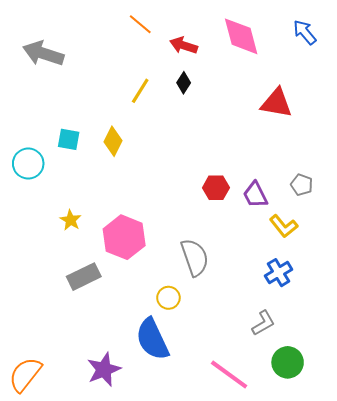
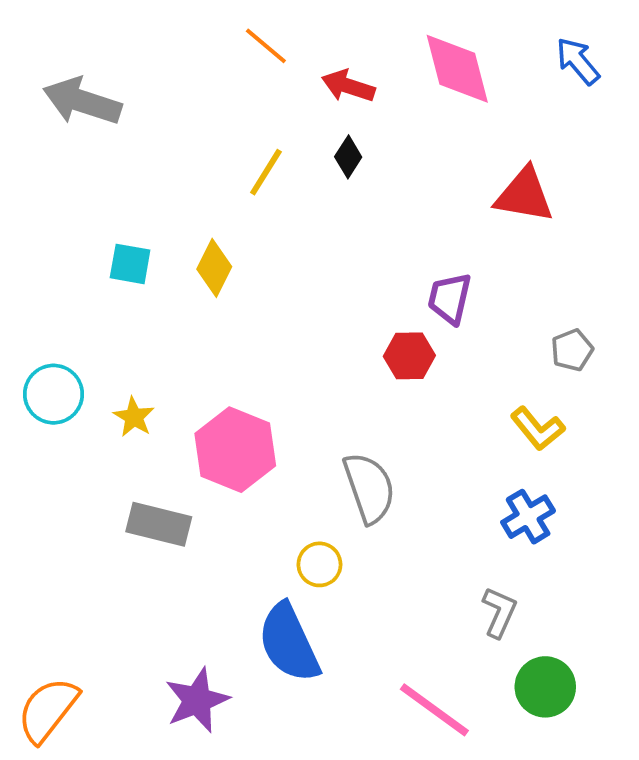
cyan circle: (28, 164) -> (53, 394), moved
gray pentagon: (302, 185) -> (572, 350), turned 30
purple trapezoid: (255, 195) -> (450, 298), moved, turned 40
gray rectangle: (84, 277) -> (159, 524), turned 40
gray L-shape: (263, 323) -> (499, 612), turned -36

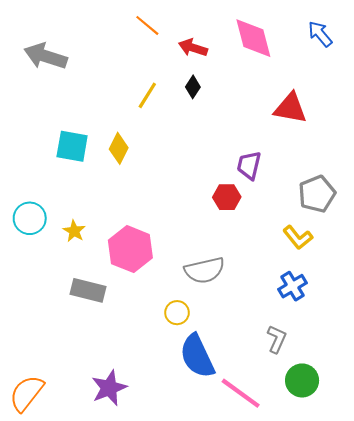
cyan square: (130, 264) -> (72, 146), size x1.4
gray pentagon: (572, 350) -> (317, 194), size x1.6
gray semicircle: (369, 488) -> (205, 270), turned 96
blue semicircle: (289, 643) -> (197, 356), moved

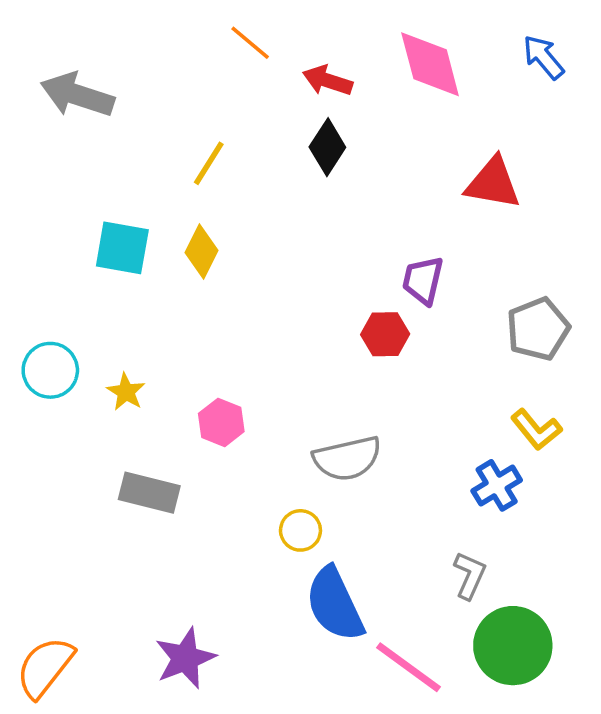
black diamond: (193, 87) -> (327, 147), size x1.4
yellow line: (147, 95) -> (209, 163), moved
yellow L-shape: (298, 237) -> (536, 430), moved
pink hexagon: (130, 249) -> (221, 422), size x0.6
green circle: (302, 380) -> (513, 646), size x1.4

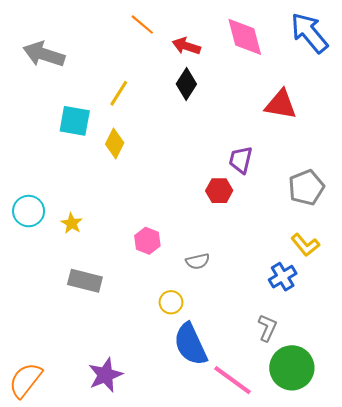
blue arrow: (543, 57) -> (309, 33), size x1.6
cyan square: (122, 248) -> (75, 121), moved
pink hexagon: (221, 422) -> (147, 241), moved
gray semicircle: (347, 458) -> (198, 261), size x0.6

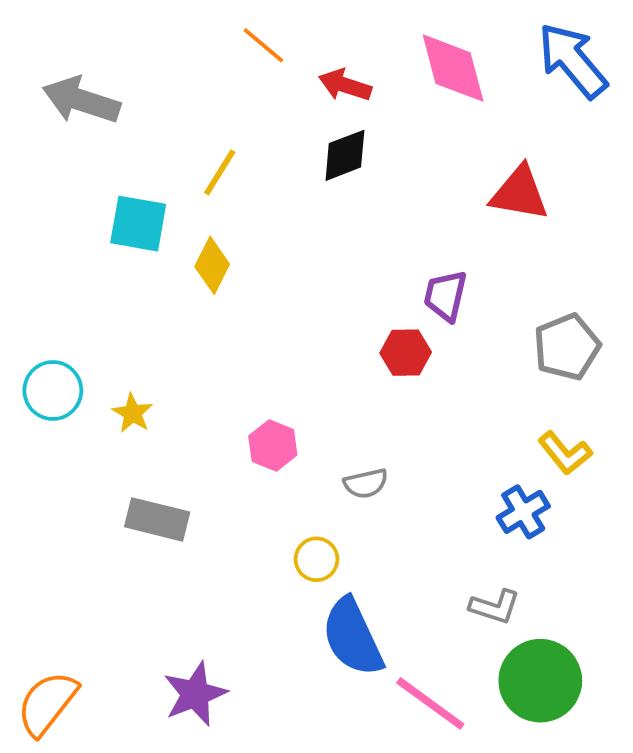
black diamond: (186, 84) -> (345, 155), turned 36
gray L-shape: (267, 328) -> (495, 607), turned 84

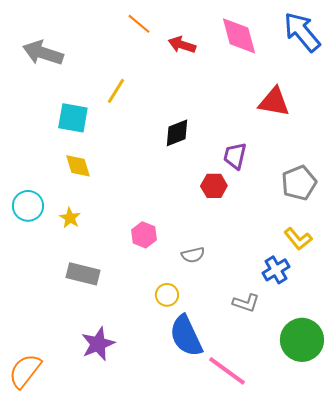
black diamond: (345, 155) -> (177, 133), moved
yellow diamond: (212, 265) -> (78, 166), moved, turned -44
gray L-shape: (495, 607) -> (246, 303), moved
green circle: (540, 681) -> (302, 340), moved
purple star: (195, 694) -> (98, 344), moved

